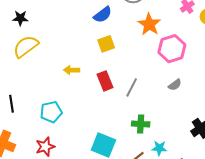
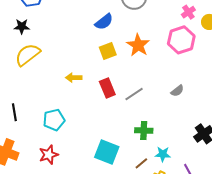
orange star: (149, 24) -> (138, 45), moved
pink hexagon: (172, 49) -> (181, 40), moved
gray line: (132, 87) -> (134, 94), turned 30

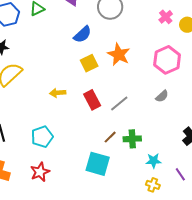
pink hexagon: (181, 40) -> (167, 60), moved
brown line: (141, 163) -> (110, 137), moved

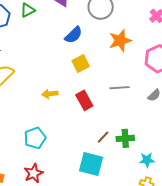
orange star: (119, 54) -> (120, 41), moved, turned 30
gray line: (119, 104) -> (120, 88), moved, turned 36

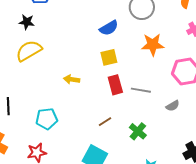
red rectangle: (84, 100) -> (115, 85), moved
brown line: (103, 137) -> (105, 122), moved
green cross: (125, 138) -> (138, 131), moved, turned 30

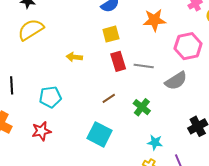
gray semicircle: (173, 106) -> (176, 81), size x1.6

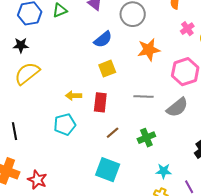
red rectangle: (118, 61) -> (100, 102), moved, turned 30
cyan pentagon: (50, 97) -> (65, 124), moved
green cross: (142, 107) -> (146, 138), turned 36
red star: (41, 131) -> (37, 180), moved, turned -30

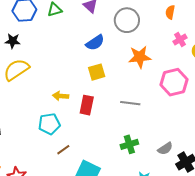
gray semicircle: (177, 107) -> (165, 149), moved, size x0.7
brown line: (113, 133) -> (63, 150), moved

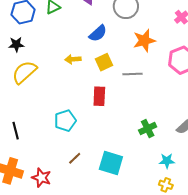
yellow arrow: (61, 96) -> (73, 59), moved
gray line: (130, 103) -> (132, 74), moved
brown line: (63, 150) -> (75, 158), moved

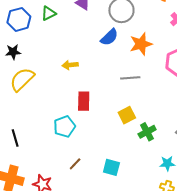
blue semicircle: (98, 33) -> (109, 37), moved
yellow square: (104, 62) -> (127, 115), moved
red rectangle: (99, 96) -> (84, 101), moved
cyan square: (111, 163) -> (111, 167), size x0.7

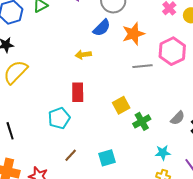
yellow arrow: (70, 65) -> (83, 55), moved
gray line: (130, 78) -> (143, 66), moved
cyan square: (111, 167) -> (107, 158), turned -30

